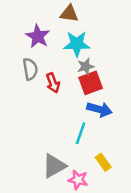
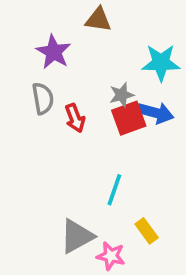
cyan star: (77, 44) -> (161, 63), moved
blue arrow: (99, 109) -> (156, 113), moved

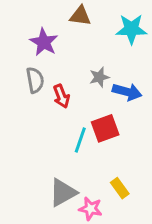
cyan star: (161, 63) -> (131, 29), moved
red square: (129, 118) -> (105, 128), moved
cyan line: (114, 190) -> (80, 140), moved

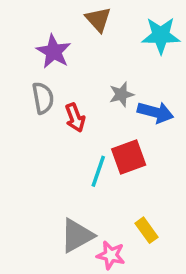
brown triangle: (80, 16) -> (98, 19), turned 40

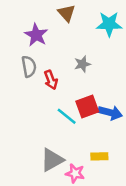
blue arrow: (155, 112) -> (110, 113), moved
cyan line: (98, 171) -> (67, 116), turned -70
yellow rectangle: (147, 230) -> (99, 156), turned -56

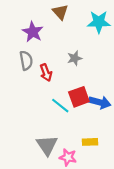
gray triangle: (52, 160) -> (47, 145), turned -35

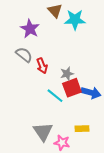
cyan star: (99, 22) -> (75, 20), moved
gray star: (75, 58) -> (67, 74), moved
gray semicircle: (26, 60) -> (24, 55), turned -42

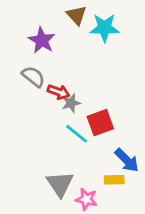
red arrow: (42, 66) -> (58, 92), turned -49
gray star: (67, 74) -> (71, 103), moved
blue arrow: (91, 93) -> (127, 160), moved, turned 30

